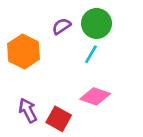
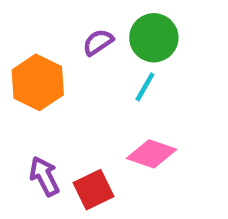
red square: (59, 119) -> (94, 190), turned 35

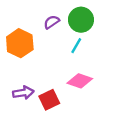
purple arrow: (44, 176) -> (23, 93), turned 108

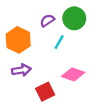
cyan line: (76, 46) -> (59, 42), moved
purple arrow: (23, 93) -> (21, 70), moved

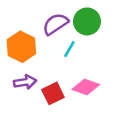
purple semicircle: (47, 20) -> (55, 24), size x1.5
red square: (45, 92) -> (53, 93), moved

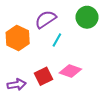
green circle: (87, 21) -> (87, 17), moved
purple arrow: (25, 82) -> (17, 85), moved

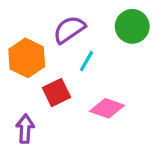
red square: (44, 76) -> (57, 93), moved
purple arrow: (17, 85) -> (25, 129), turned -78

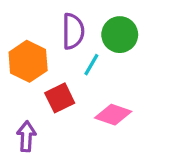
green circle: (132, 26) -> (120, 35), moved
purple semicircle: (69, 30) -> (73, 31), turned 124

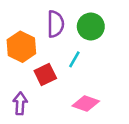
cyan line: (91, 65) -> (74, 59), moved
pink diamond: (113, 115) -> (86, 103), moved

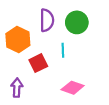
cyan line: (74, 59) -> (63, 50), turned -32

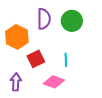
cyan line: (63, 50) -> (66, 60), moved
pink diamond: (73, 88) -> (54, 82), moved

